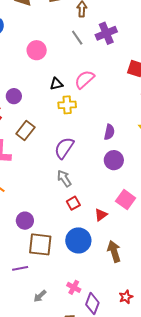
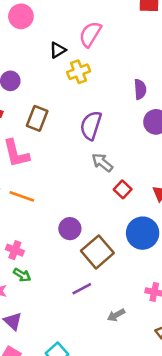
brown square: (40, 244) -> (97, 252), turned -30
gray arrow: (40, 296) -> (116, 315), turned 32

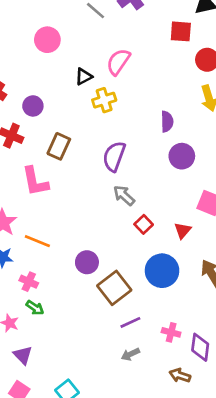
orange line: (22, 196) -> (37, 241), moved
purple line: (82, 289) -> (130, 322), moved

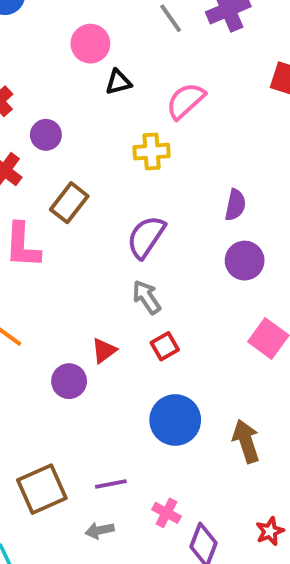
black triangle: (84, 77) -> (118, 82), moved
red triangle: (183, 230) -> (104, 351), moved
brown square: (114, 288) -> (42, 489), moved

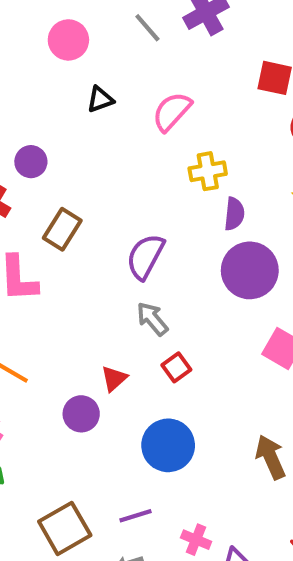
pink circle: (90, 44) -> (68, 40), moved
yellow cross: (152, 152) -> (208, 171), moved
purple circle: (245, 261) -> (250, 270), size x1.4
blue circle: (175, 420) -> (168, 445), moved

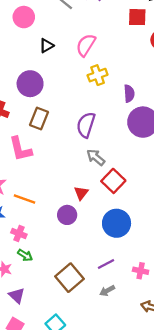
purple circle: (31, 162) -> (30, 84), moved, size x1.5
yellow cross: (208, 171) -> (98, 75), moved
red square: (176, 367) -> (113, 181), size x1.5

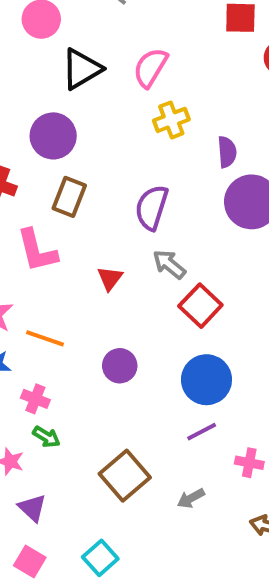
black triangle: (47, 46) -> (82, 69), size x1.6
red triangle: (81, 193) -> (110, 278), moved
purple line: (106, 264) -> (202, 432), moved

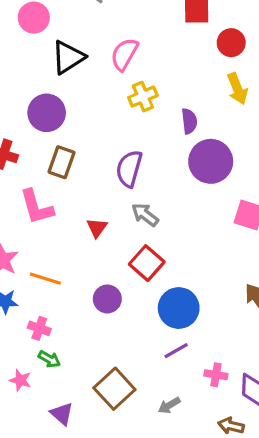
red square: (200, 306) -> (147, 263), moved
purple triangle: (32, 508) -> (62, 414), moved

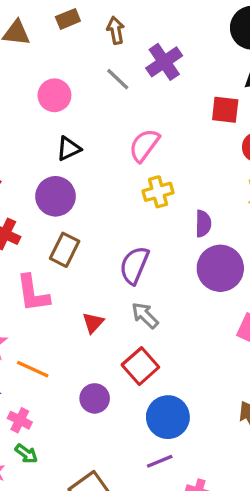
black triangle: (68, 57) -> (69, 149), moved, size x0.7

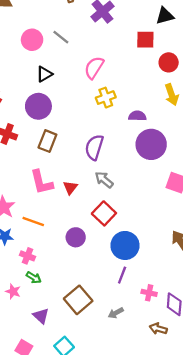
gray line: (118, 79) -> (61, 37), moved
purple semicircle: (203, 224) -> (137, 116), turned -84
pink L-shape: (33, 293) -> (42, 182), moved
purple line: (160, 461) -> (122, 275), turned -42

